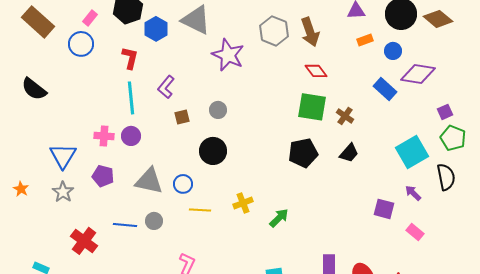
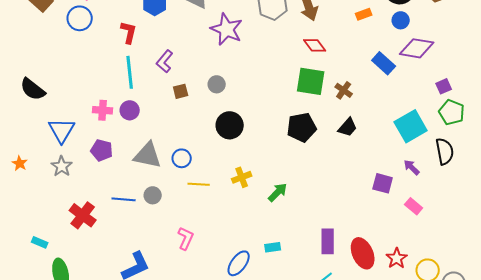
blue circle: (393, 51) -> (401, 20), moved
black semicircle: (34, 89) -> (33, 89), moved
black circle: (213, 151) -> (230, 125), moved

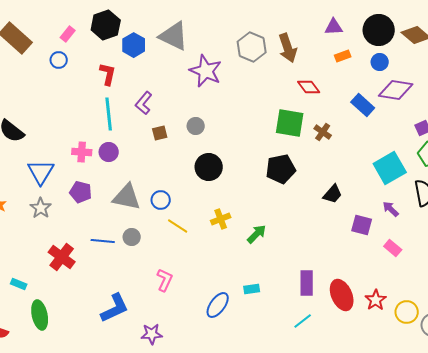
blue circle: (80, 18) -> (59, 60), size x0.7
red diamond: (315, 45) -> (309, 87), moved
black trapezoid: (348, 127) -> (333, 194), moved
yellow line: (199, 184) -> (178, 226), turned 30

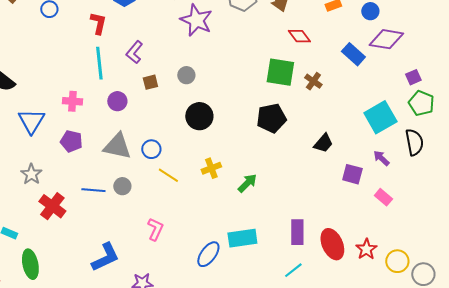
purple circle: (109, 152) -> (117, 101), moved
gray star: (41, 208) -> (31, 174), moved
cyan rectangle: (252, 289) -> (242, 238), size x1.8

